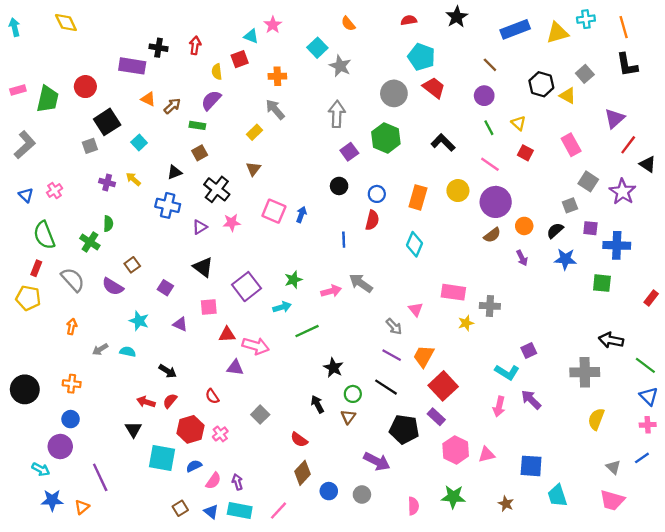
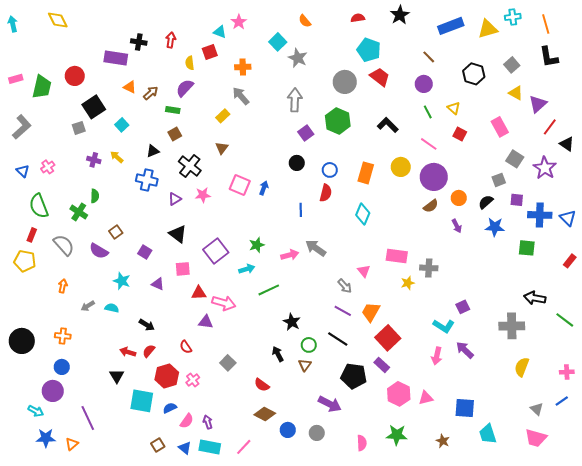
yellow triangle: (568, 96) -> (516, 93), moved
blue triangle: (649, 396) -> (568, 218), moved
brown diamond: (303, 473) -> (265, 414), turned 75

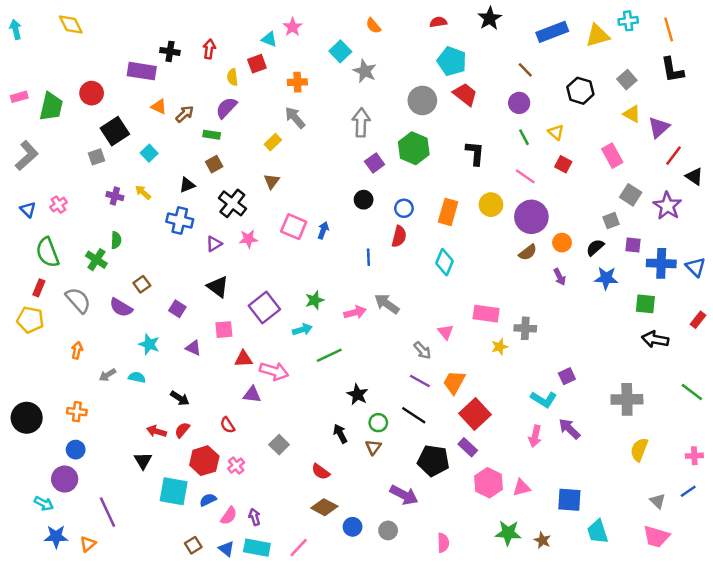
black L-shape: (388, 125) -> (475, 153), turned 50
black arrow: (535, 298) -> (655, 339), moved
green star: (397, 435) -> (508, 533), moved

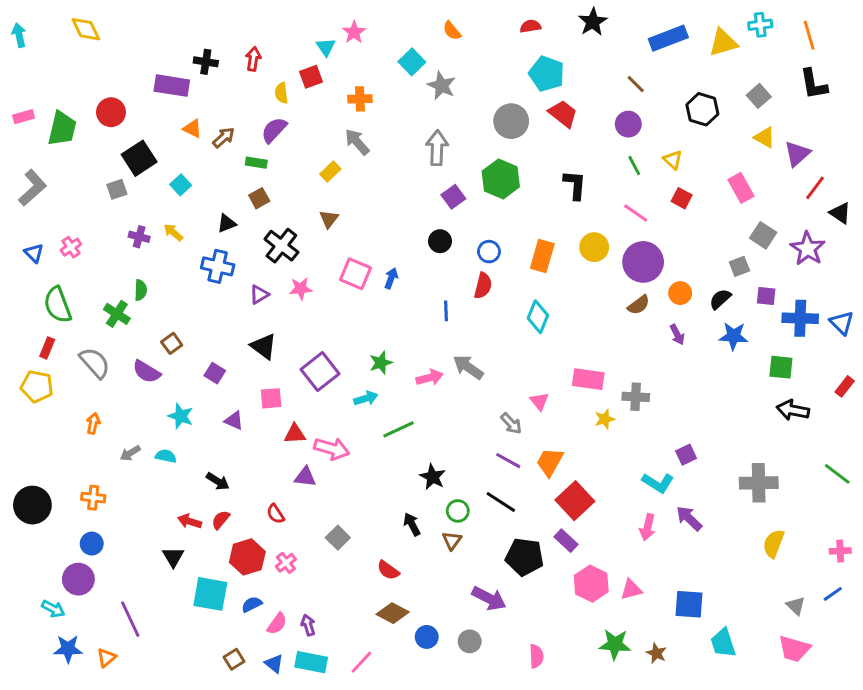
cyan triangle: (269, 39) -> (326, 47), turned 35

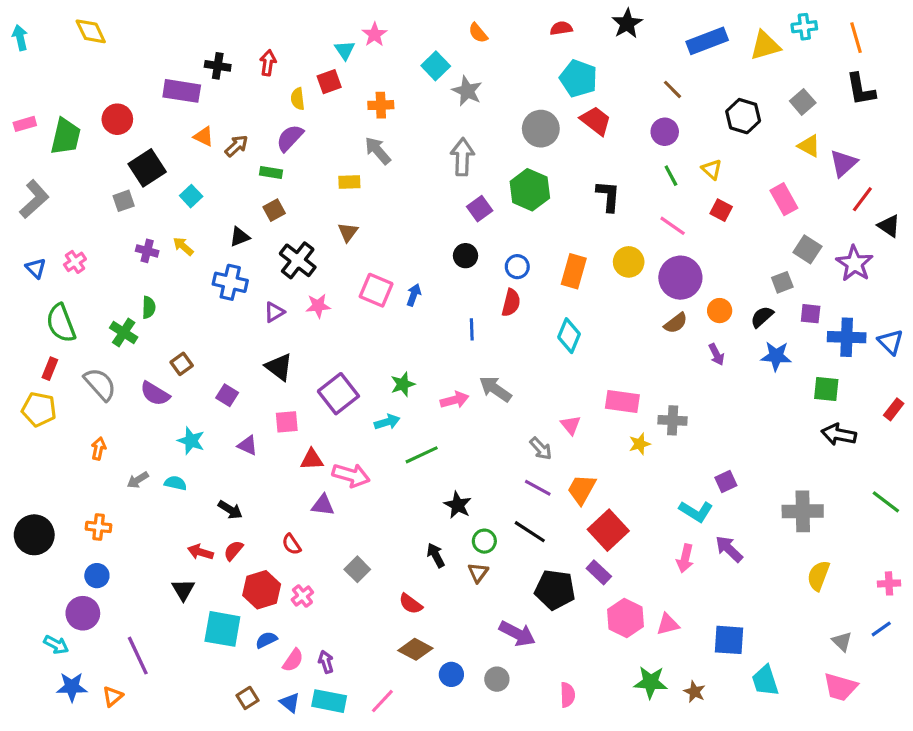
yellow rectangle: (330, 172) -> (349, 182), turned 42

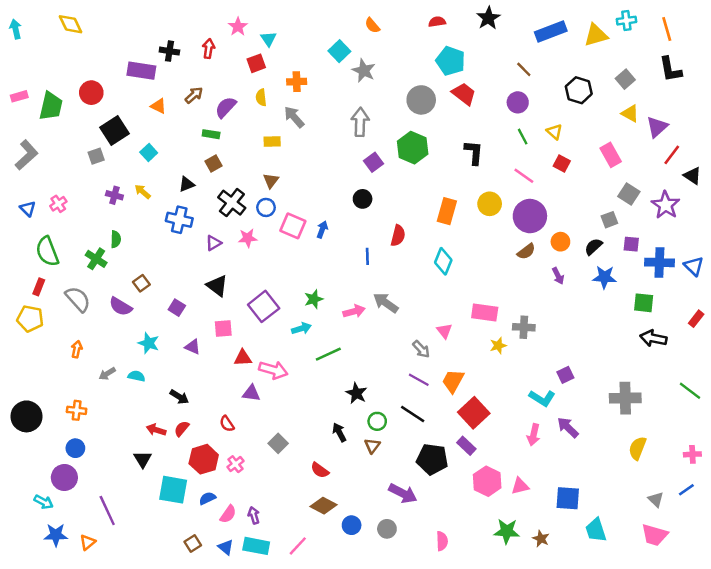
pink star: (375, 35) -> (238, 27), moved
yellow semicircle: (298, 99) -> (261, 98), moved
brown arrow: (237, 146) -> (194, 95), moved
blue circle: (517, 267) -> (266, 207), moved

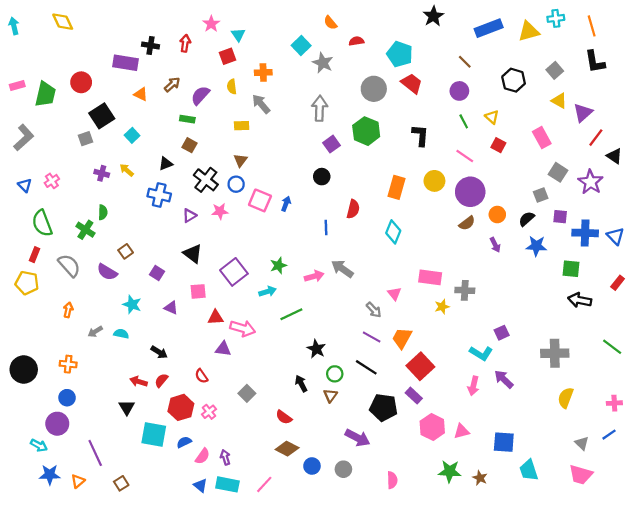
red semicircle: (437, 22) -> (356, 41), moved
brown square: (213, 163) -> (190, 145), turned -32
brown square: (193, 543) -> (121, 483), moved

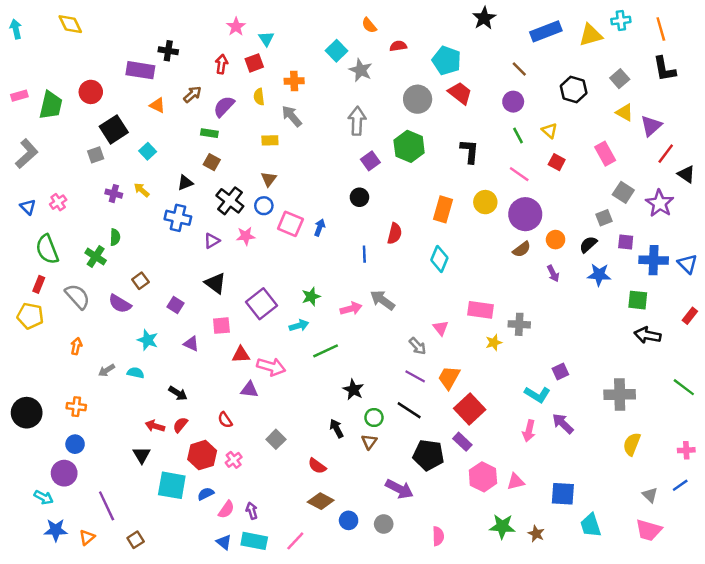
red arrow: (185, 43) -> (221, 64), moved

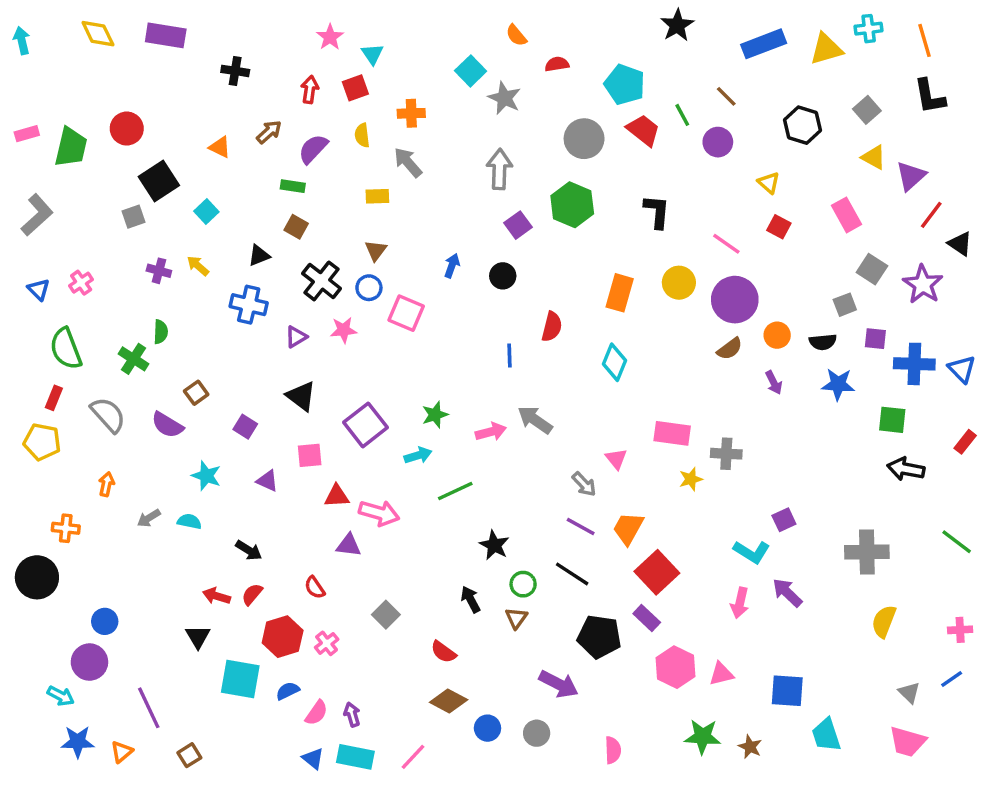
purple rectangle: (140, 70) -> (166, 35), moved
green line: (518, 136) -> (682, 115), moved
blue arrow: (320, 227) -> (452, 266), moved
black semicircle: (588, 244) -> (823, 342), turned -144
orange cross: (76, 407) -> (66, 528), moved

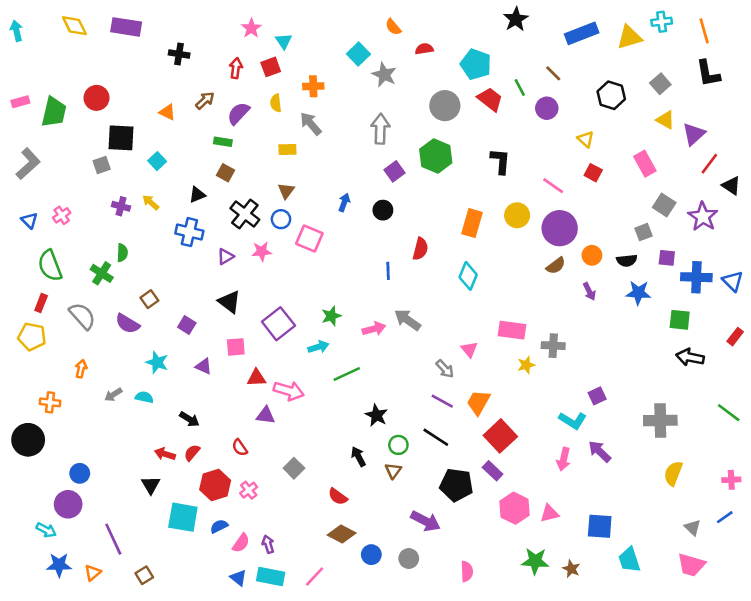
black square: (159, 181) -> (121, 138), turned 36

